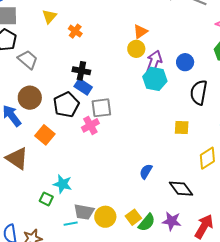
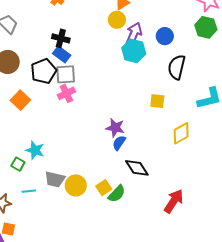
gray square: (101, 108) -> (66, 74), moved
black diamond: (181, 189) -> (137, 168), moved
purple star: (172, 221) -> (115, 128), moved
cyan line: (71, 224) -> (29, 191), moved

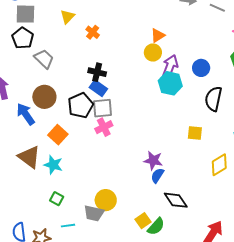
cyan star: (35, 150) -> (53, 165), moved
yellow circle: (76, 185) -> (106, 200), moved

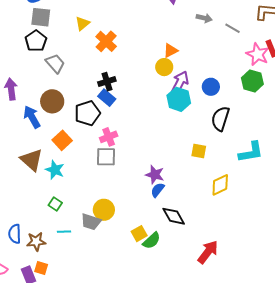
orange cross: (93, 32) -> (106, 41), size x1.5
black cross: (97, 72) -> (107, 82), turned -36
gray square: (103, 108) -> (106, 157), moved

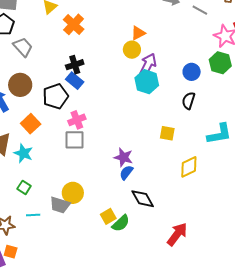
blue circle: (211, 87) -> (192, 72), moved
black semicircle: (220, 119) -> (189, 101), size x0.7

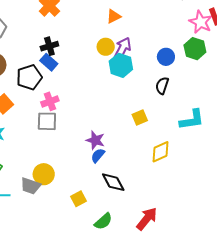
yellow circle: (132, 50) -> (106, 47), moved
yellow square: (167, 133) -> (140, 117), turned -35
green semicircle: (121, 223) -> (103, 221), moved

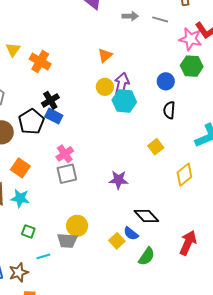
black pentagon: (29, 77) -> (31, 122), moved
blue semicircle: (98, 156) -> (131, 234), moved, turned -77

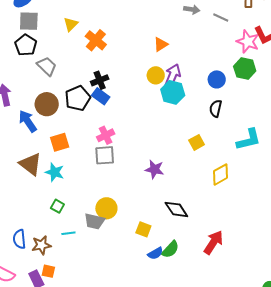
orange square: (20, 168) -> (60, 142), turned 30
blue semicircle: (131, 234) -> (155, 253), moved, turned -77
yellow square: (117, 241) -> (143, 229), turned -35

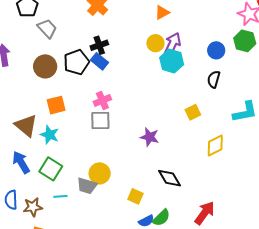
blue arrow: (28, 121) -> (21, 162), moved
green square: (57, 206) -> (51, 169), size x1.6

